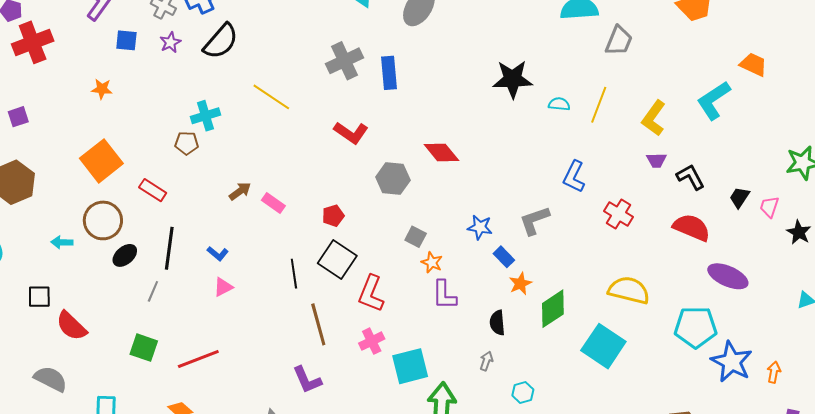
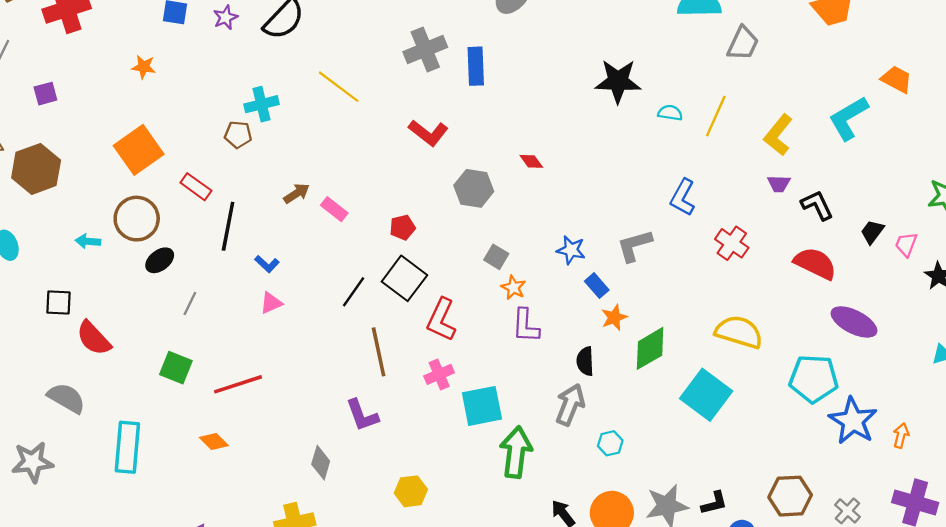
red diamond: (441, 152) -> (531, 161), size x0.6
black line: (169, 248) -> (228, 226), moved
black line: (294, 274) -> (354, 292), turned 40
gray arrow: (486, 361) -> (570, 405), size x1.8

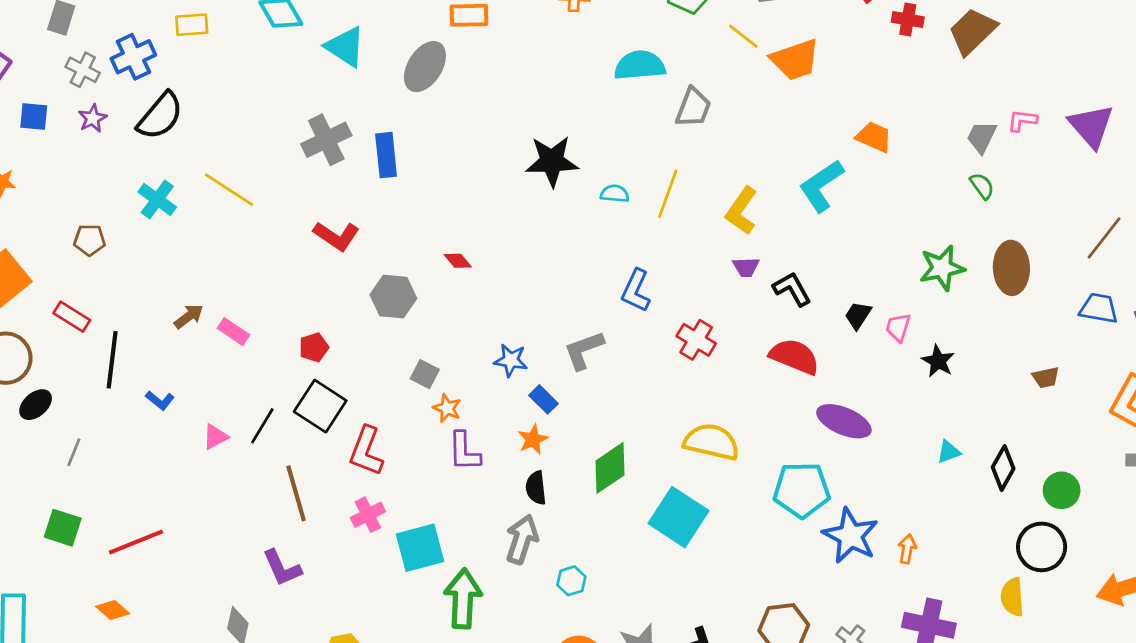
cyan cross: (261, 104) -> (157, 199), moved, turned -36
brown pentagon: (238, 135) -> (90, 240), moved
pink triangle: (271, 303) -> (215, 437), moved
orange star: (614, 317) -> (533, 439), moved

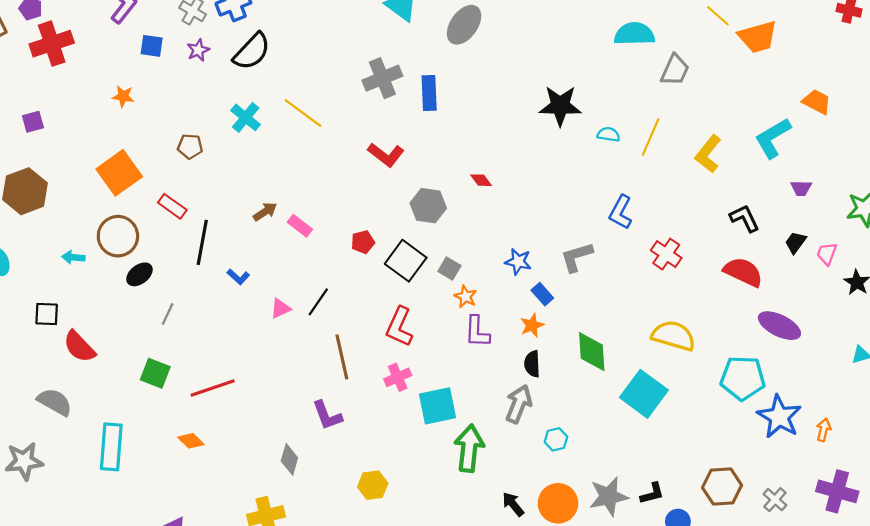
purple trapezoid: (746, 267) -> (801, 188), moved
black square: (320, 406) -> (406, 261), moved
green diamond: (610, 468) -> (592, 352), turned -63

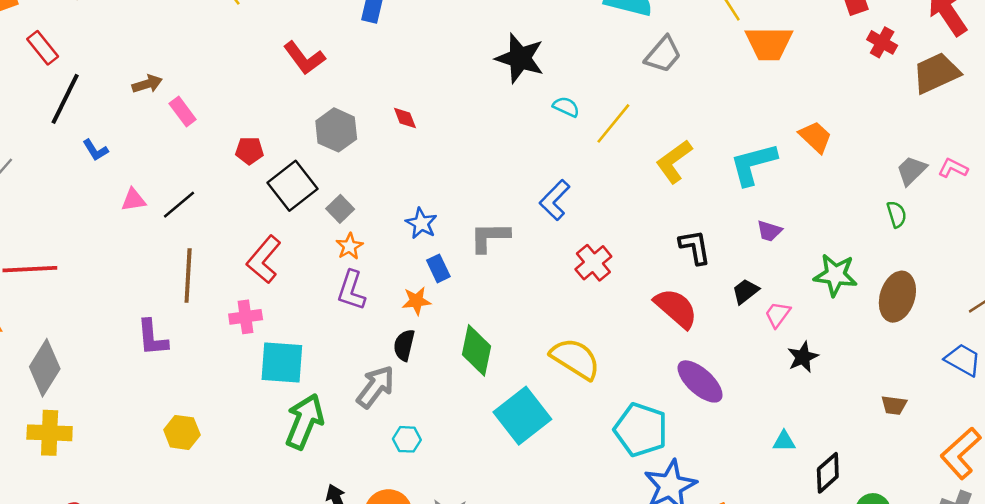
gray diamond: (289, 459) -> (45, 368), moved, size x1.5

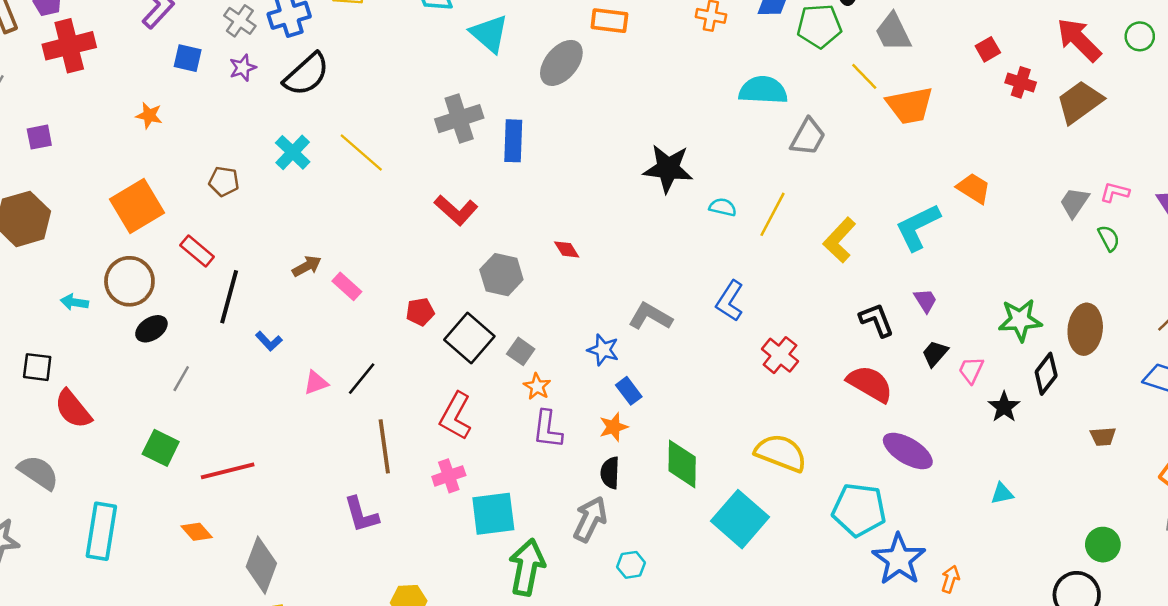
green semicircle: (897, 214) -> (1109, 238), moved
purple trapezoid: (769, 231) -> (925, 300), moved, turned -128
gray L-shape: (490, 237) -> (650, 316), moved, turned 42
black diamond: (828, 473) -> (1046, 374), moved

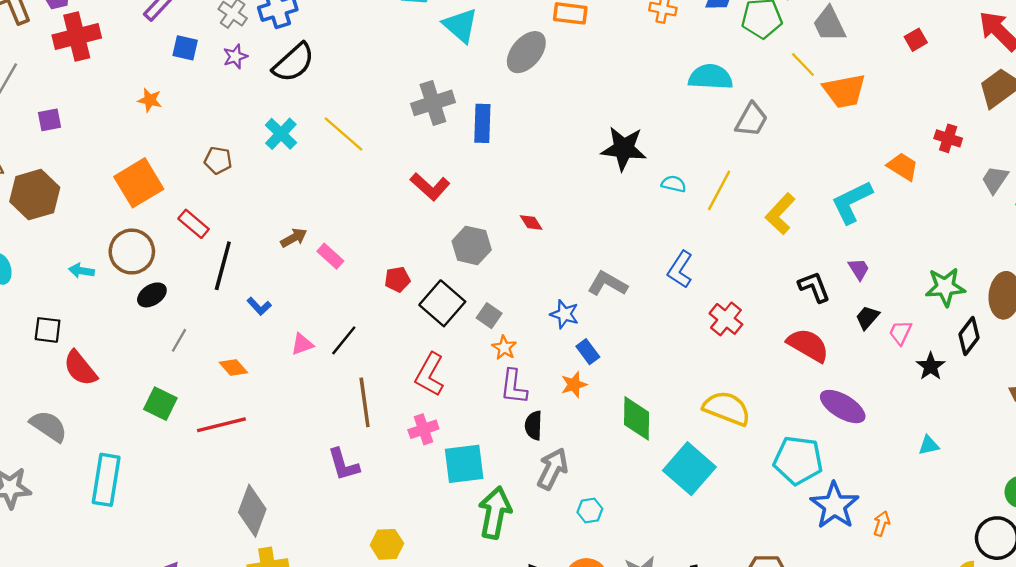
red cross: (1021, 82) -> (948, 138), moved
black semicircle: (610, 473) -> (534, 425), moved
orange diamond: (197, 532) -> (233, 367), moved

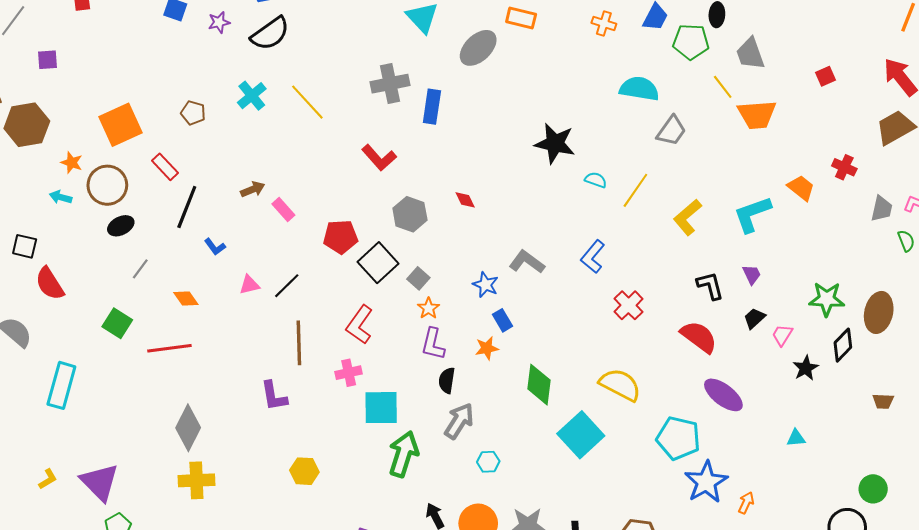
orange star: (150, 100) -> (72, 163), moved
gray trapezoid: (995, 180) -> (882, 209), turned 152
red pentagon: (397, 279) -> (340, 237), size x1.5

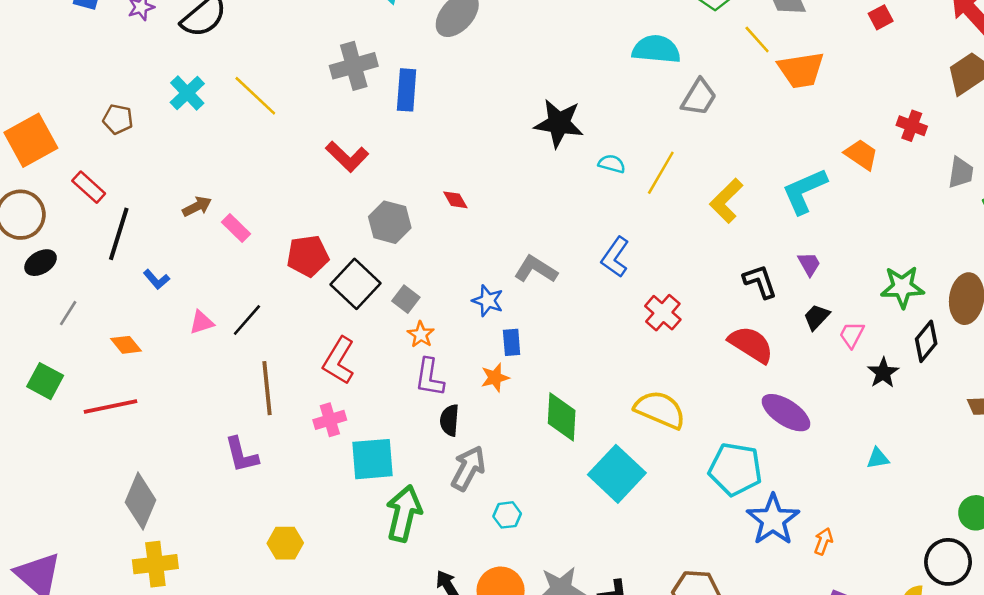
blue rectangle: (502, 320) -> (512, 342), turned 30

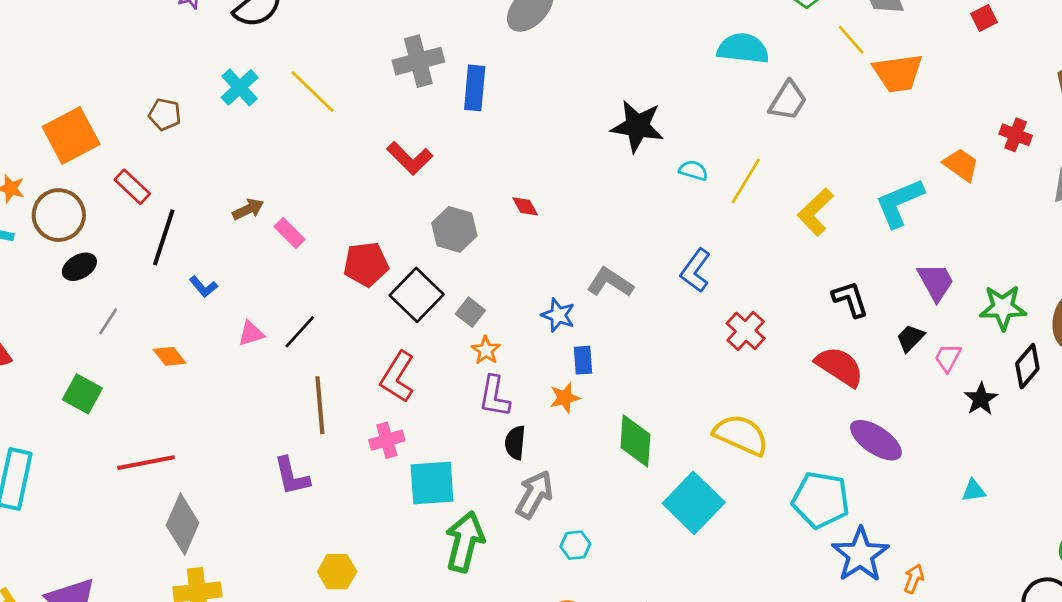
purple trapezoid: (809, 264) -> (936, 282), moved, size x1.5
red line: (111, 406) -> (146, 463), moved

